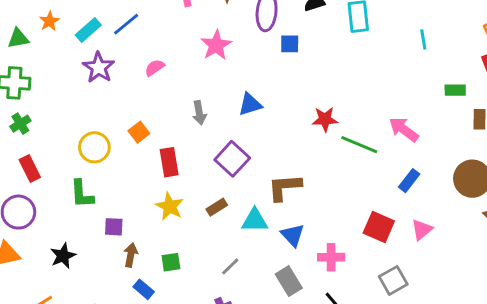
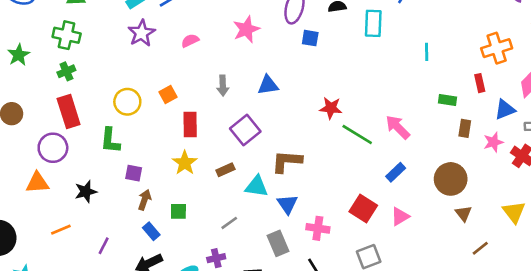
red rectangle: (30, 169) -> (69, 112), size x1.4

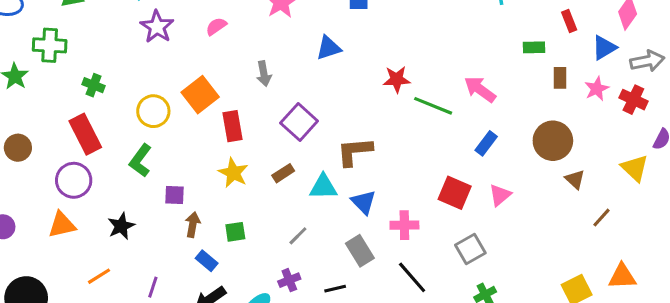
green cross: (67, 35) -> (50, 45), moved
green cross: (66, 71) -> (94, 85), moved, turned -36
blue triangle: (268, 85) -> (329, 48), moved
orange square: (168, 94) -> (200, 95), size x1.6
green L-shape: (110, 140) -> (140, 161), turned 40

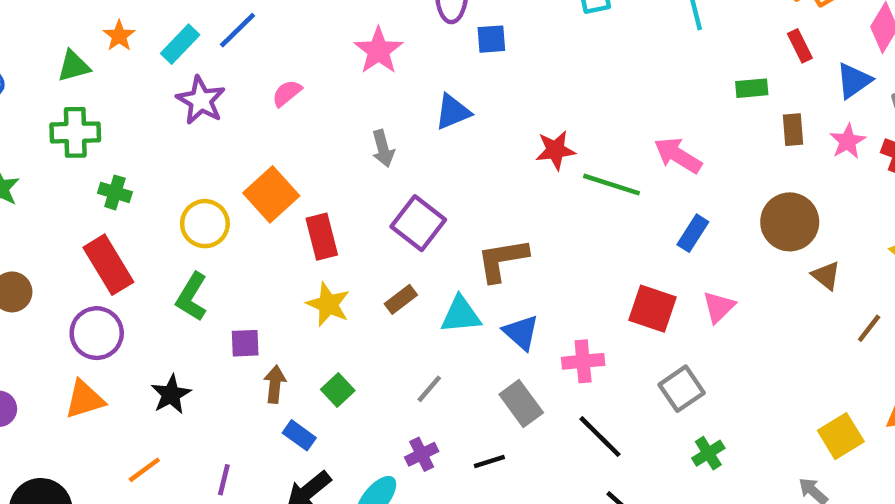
green cross: (50, 45) -> (75, 132), moved
gray arrow: (264, 74) -> (383, 149), moved
green square: (235, 232) -> (338, 390), turned -30

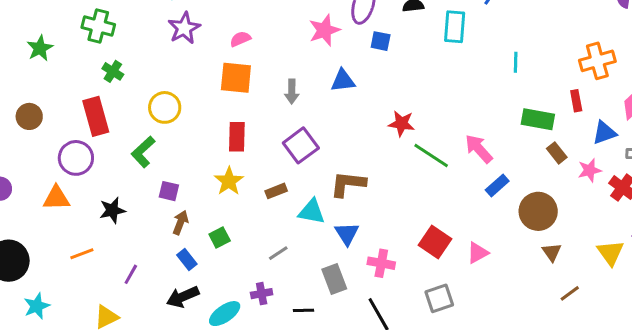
pink star: (379, 51) -> (324, 30), moved
green rectangle: (752, 88) -> (538, 119), size x1.5
brown rectangle: (793, 130) -> (557, 153), turned -50
orange square: (271, 194) -> (236, 78), moved, turned 32
blue rectangle: (693, 233) -> (497, 186), moved

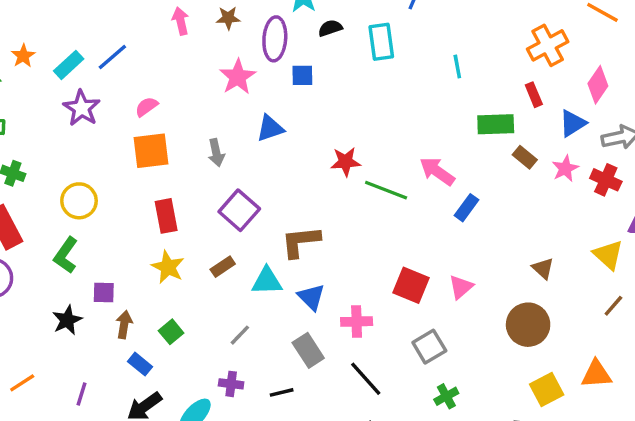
black star: (112, 210) -> (67, 320), moved
brown circle: (538, 211) -> (528, 325), moved
brown line: (570, 293) -> (613, 306), moved
purple cross: (262, 294) -> (231, 384), turned 30

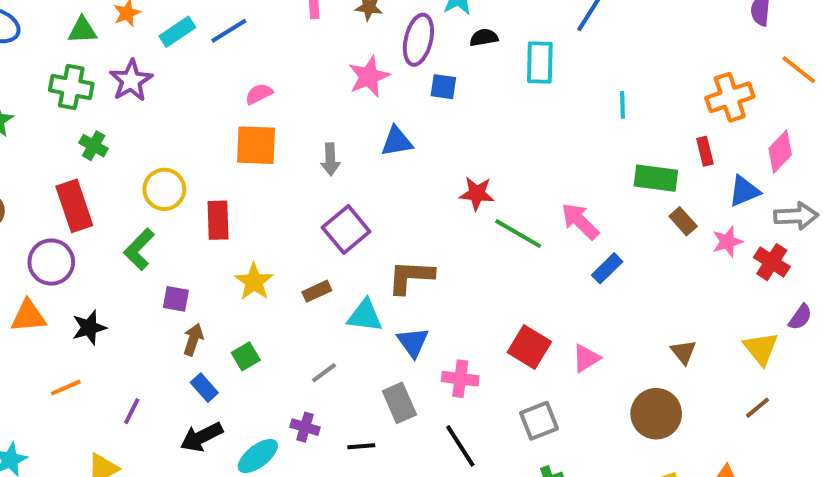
purple star: (82, 108) -> (131, 81), moved
red rectangle: (166, 216) -> (218, 220), moved
black star: (67, 320) -> (89, 328), moved

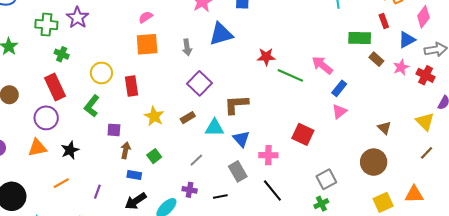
blue triangle: (397, 141) -> (221, 34), size x1.4
pink triangle: (586, 358) -> (339, 111), moved
blue rectangle: (204, 388) -> (134, 175), turned -32
gray square: (539, 421) -> (326, 179), moved

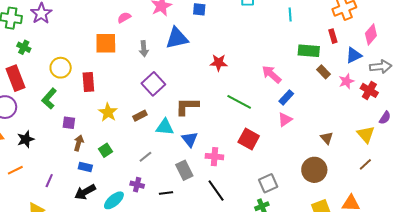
pink semicircle: (146, 17) -> (124, 17), moved
green line: (290, 75) -> (239, 102), moved

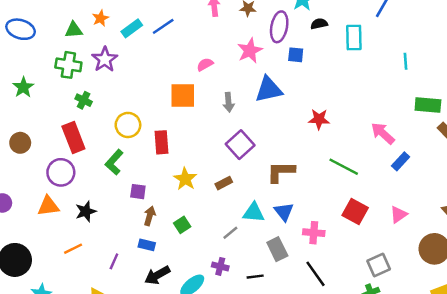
pink triangle: (285, 119) -> (399, 215), moved
cyan triangle: (165, 127) -> (254, 213), moved
blue rectangle: (85, 167) -> (147, 245), moved

